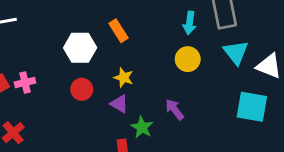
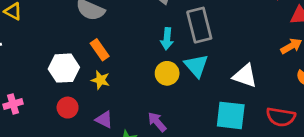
cyan triangle: (236, 52) -> (196, 66), moved
yellow star: (124, 78) -> (100, 80), moved

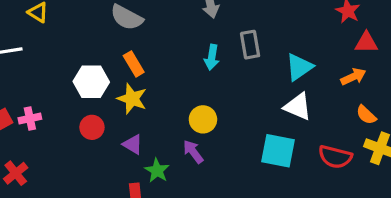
gray rectangle: (199, 25) -> (250, 45), size x0.7
cyan triangle: (196, 66) -> (299, 67), moved, turned 32
yellow circle: (167, 73) -> (203, 119), moved
yellow star: (100, 80) -> (132, 99), size x1.4

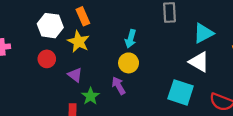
cyan arrow: (212, 57) -> (131, 39), moved

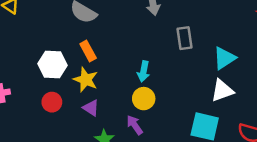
white triangle: (199, 62) -> (222, 91), turned -45
purple triangle: (75, 75) -> (91, 108), moved

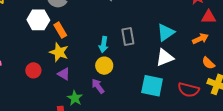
gray rectangle: (185, 38) -> (128, 37), moved
white hexagon: (53, 65) -> (38, 20), moved

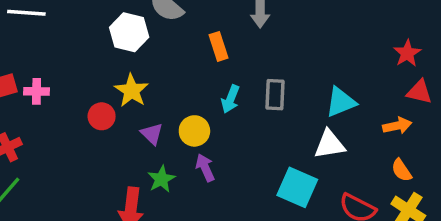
orange rectangle: (60, 30) -> (218, 46), moved
yellow star: (59, 52) -> (132, 91), moved
yellow circle: (104, 66) -> (194, 131), moved

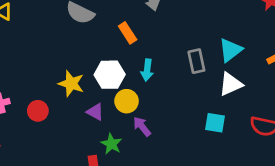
white hexagon: (129, 32) -> (110, 75), moved
gray rectangle: (275, 95) -> (196, 61), moved
red circle: (102, 116) -> (38, 111), moved
cyan square: (297, 187) -> (215, 123), size x0.7

